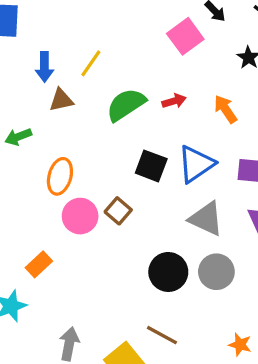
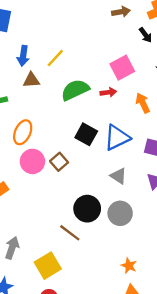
pink square: (185, 36) -> (122, 68), moved
gray triangle: (206, 219) -> (118, 176), size x0.7
brown line: (162, 335) -> (70, 233), moved

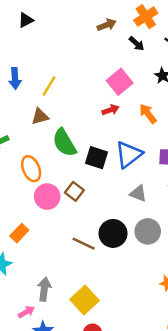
blue arrow: (23, 56) -> (15, 78), moved
brown triangle: (31, 80) -> (40, 117), moved
green semicircle: (75, 90) -> (64, 143), moved, turned -84
orange ellipse: (23, 132) -> (31, 169), turned -35
brown line: (70, 233) -> (84, 244), moved

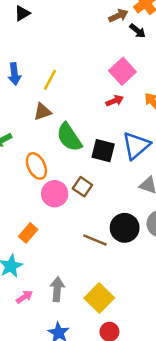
brown arrow: (107, 25) -> (118, 16), moved
pink arrow: (26, 312) -> (24, 297), moved

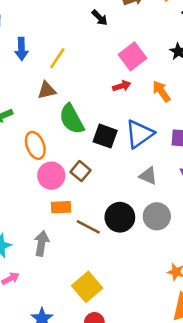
black arrow: (138, 31) -> (100, 18), moved
orange rectangle: (28, 233) -> (61, 207), moved, turned 42
gray arrow: (57, 289) -> (41, 243), moved

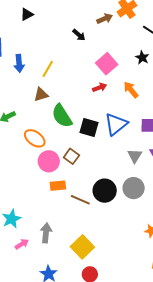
orange ellipse: (35, 145) -> (35, 138), turned -30
gray triangle: (148, 176) -> (135, 156), moved, turned 42
gray arrow: (41, 243) -> (46, 233), moved

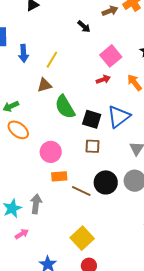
orange ellipse: (35, 138) -> (18, 130), moved
brown square: (71, 156) -> (92, 146), moved, turned -35
gray arrow: (46, 233) -> (36, 204), moved

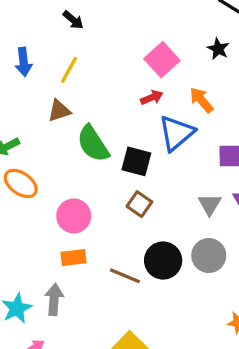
black arrow: (84, 27) -> (73, 20), moved
blue triangle: (119, 117) -> (176, 133), moved
brown square: (92, 146) -> (139, 204), turned 35
orange rectangle: (59, 176) -> (73, 257), moved

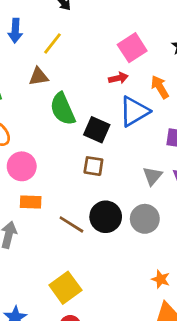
brown square: (139, 204) -> (93, 166), turned -35
pink circle: (74, 216) -> (22, 166), moved

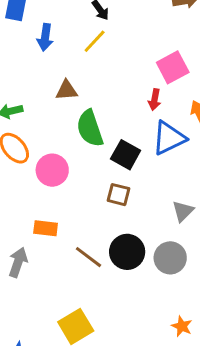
yellow line: (53, 43) -> (95, 41), moved
red arrow: (118, 78) -> (155, 100), turned 108
pink circle: (22, 166) -> (52, 170), moved

